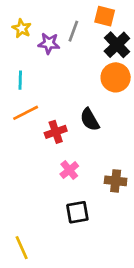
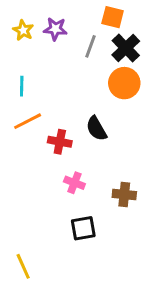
gray line: (73, 31) -> (91, 46), moved
purple star: (49, 43) -> (55, 29), moved
red cross: (56, 132) -> (60, 142), turned 30
pink cross: (69, 170) -> (74, 183), turned -30

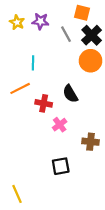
gray line: (91, 46) -> (66, 34), turned -49
cyan line: (22, 86) -> (33, 63), moved
pink cross: (74, 183) -> (60, 125), moved, turned 32

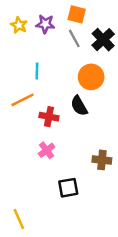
orange square: (82, 13) -> (77, 14), moved
orange circle: (91, 61) -> (91, 77), moved
pink cross: (60, 125) -> (47, 150), moved

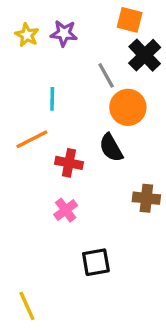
orange square: (77, 14) -> (130, 20), moved
gray line: (74, 38) -> (106, 75), moved
brown cross: (102, 160) -> (146, 198), moved

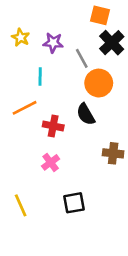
purple star: (64, 33) -> (53, 43), moved
yellow star: (27, 35) -> (21, 37), moved
yellow line: (27, 306) -> (21, 205), moved

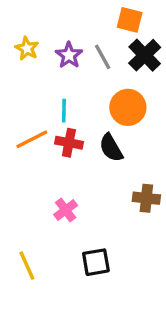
purple star: (53, 43) -> (69, 55), turned 30
gray line: (82, 58) -> (103, 57), moved
cyan line: (40, 77) -> (64, 111), moved
red cross: (53, 126) -> (69, 143), moved

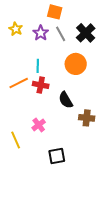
orange square: (130, 20) -> (55, 12), moved
black semicircle: (111, 148) -> (66, 100), moved
yellow line: (27, 266) -> (16, 140), moved

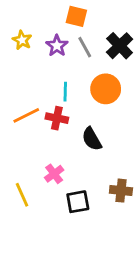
cyan line: (38, 66) -> (65, 92), moved
brown cross: (87, 118) -> (121, 191), moved
black square: (57, 156) -> (78, 202), moved

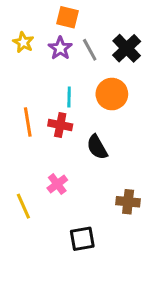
orange square: (76, 16) -> (68, 17), moved
orange line: (26, 115) -> (28, 122), turned -72
black square: (78, 202) -> (82, 239), moved

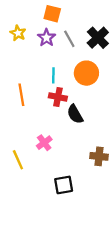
red cross: (60, 125) -> (58, 97), moved

